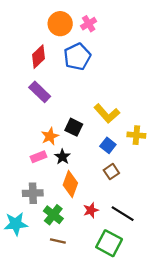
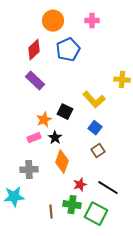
pink cross: (89, 24) -> (92, 21), moved, turned 32
yellow cross: (136, 135) -> (122, 80), moved
green cross: (53, 215) -> (72, 205), moved, turned -30
brown line: (58, 241) -> (51, 212), turned 72

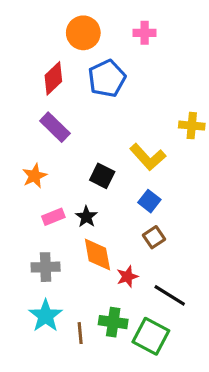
orange star: (44, 120) -> (35, 176), moved
orange diamond: (62, 162) -> (97, 254), turned -30
red star: (80, 185) -> (127, 276), moved
cyan star: (14, 197) -> (46, 316), moved, turned -30

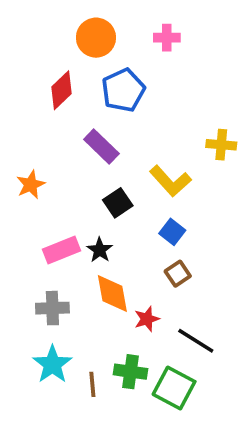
purple rectangle: (55, 127) -> (101, 147), moved
orange star: (35, 176) -> (31, 185), moved
black square: (102, 176) -> (118, 203), turned 30
pink rectangle: (53, 217) -> (61, 250), size x1.4

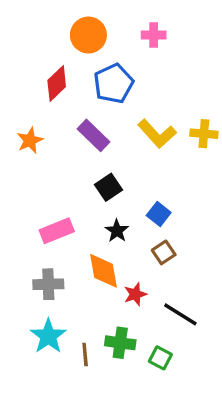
yellow L-shape: (170, 181) -> (157, 134), moved
orange star: (31, 185) -> (30, 140), moved
black star: (100, 250) -> (117, 231), moved
green square: (174, 388) -> (160, 358), size x0.6

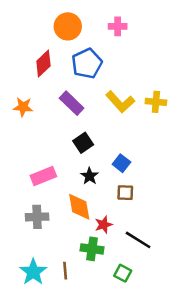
orange star: (30, 140) -> (23, 107), turned 30
brown square: (164, 252) -> (125, 193), turned 36
cyan star: (48, 336) -> (33, 272), moved
green cross: (120, 343) -> (92, 249), moved

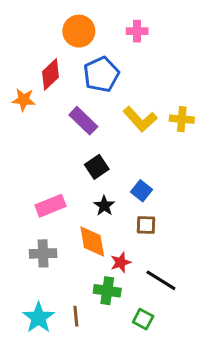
orange star: (23, 107) -> (24, 100), moved

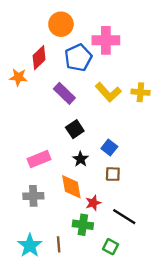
pink cross: (137, 31) -> (106, 40), moved, size x1.6

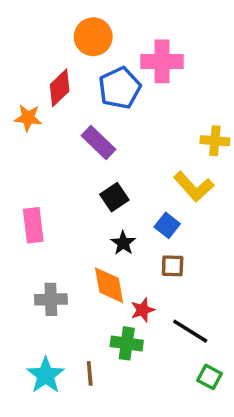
yellow L-shape: (108, 92) -> (194, 187), moved
pink rectangle: (39, 159) -> (33, 225), moved, turned -75
green square: (111, 247) -> (210, 377), moved

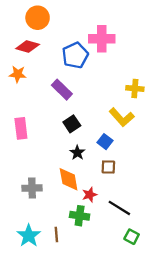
orange circle: (93, 37) -> (38, 18), moved
red diamond: (60, 88) -> (28, 46), moved, turned 60
pink rectangle: (33, 225) -> (21, 128), moved

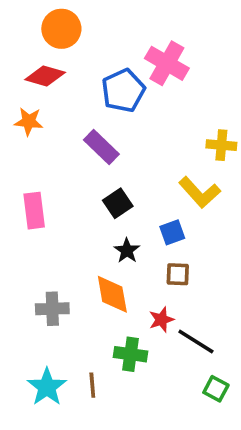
pink cross: (102, 39) -> (167, 63), turned 30
blue square: (105, 142) -> (172, 232), turned 32
red star: (90, 195) -> (161, 320), moved

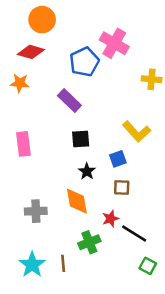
yellow cross: (221, 145) -> (152, 79), moved
black square: (118, 203) -> (81, 139), turned 30
green cross: (130, 354) -> (89, 242), turned -30

